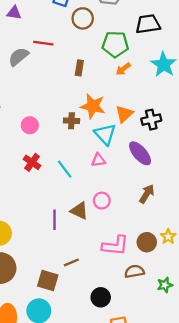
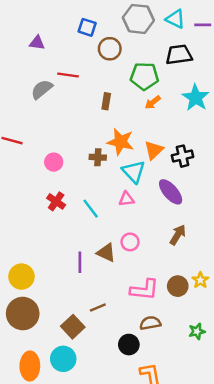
brown semicircle: (134, 271) -> (150, 323), moved
brown square: (48, 280) -> (73, 327), turned 30

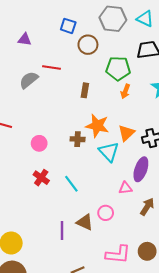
orange arrow: (153, 102) -> (125, 91), turned -32
purple ellipse: (171, 192) -> (141, 169), turned 60
pink triangle: (126, 199) -> (125, 188), moved

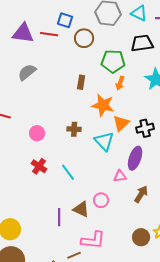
purple triangle: (25, 39) -> (23, 33), size x1.6
red line: (52, 68) -> (49, 34), moved
orange star: (97, 126) -> (103, 105), moved
pink L-shape: (118, 254) -> (93, 240), moved

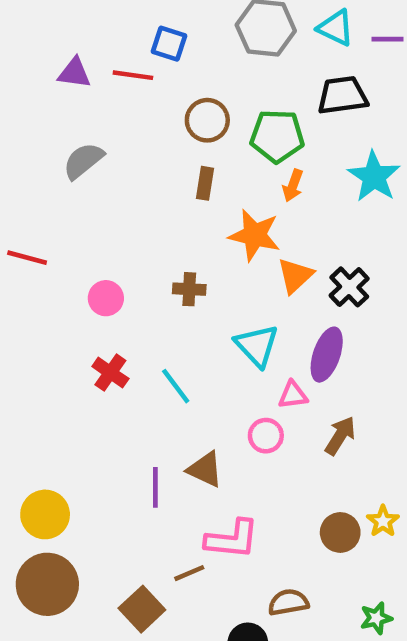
purple triangle: (23, 33) -> (74, 73), size x0.7
brown circle: (84, 38) -> (207, 120), moved
black cross: (145, 128) -> (349, 287), turned -30
cyan triangle: (104, 141) -> (257, 346), moved
pink circle: (101, 200) -> (266, 436), moved

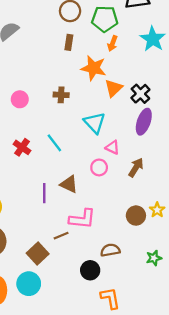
purple ellipse: (327, 355) -> (144, 122), moved
red cross: (110, 373) -> (22, 147), moved
pink triangle: (293, 395) -> (112, 147), turned 32

